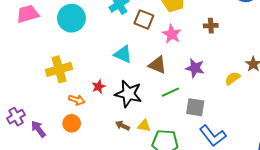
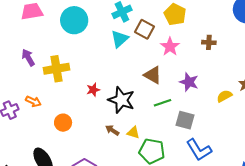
cyan triangle: (123, 54) -> (120, 39), moved, turned 48
orange arrow: (77, 100) -> (33, 101), moved
purple arrow: (38, 129) -> (28, 58), moved

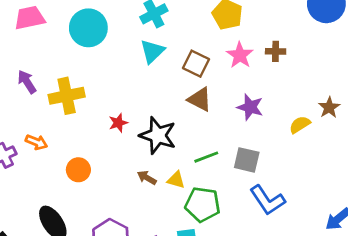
brown square: (144, 29) -> (196, 64), moved
pink star: (170, 47) -> (240, 55), moved
green line: (163, 103) -> (206, 157), moved

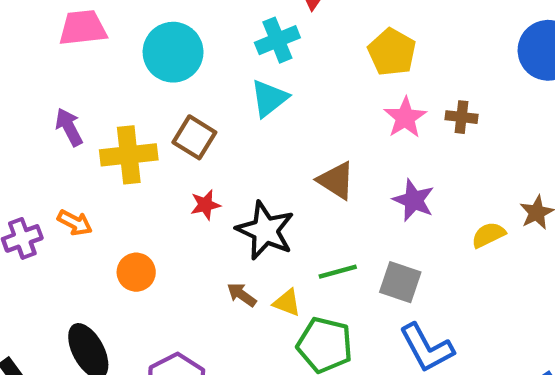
brown square: (196, 64) -> (194, 137), moved

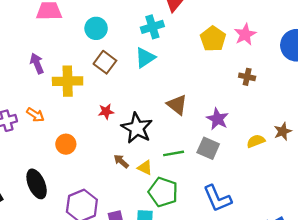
cyan circle: (173, 52) -> (96, 28), size x0.7
pink star: (405, 118) -> (245, 34), moved
brown square: (194, 137) -> (105, 62), moved
gray square: (400, 282) -> (208, 148), moved

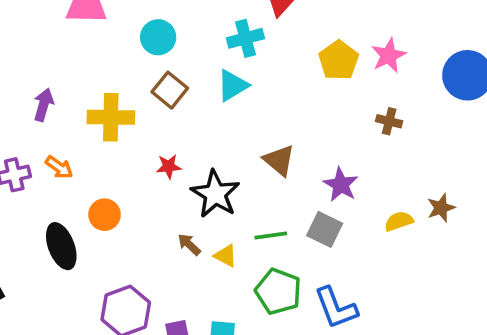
purple arrow: (37, 63) -> (44, 105), moved, turned 36
black ellipse: (37, 184) -> (61, 246), moved
green pentagon: (163, 192) -> (278, 291), moved

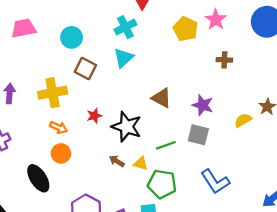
orange arrow: (59, 167) -> (59, 128), moved
green pentagon: (278, 291) -> (162, 184), moved

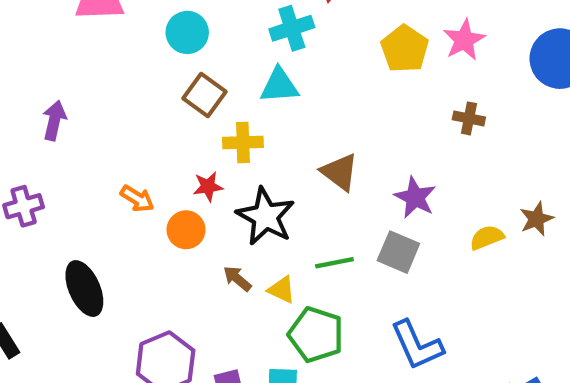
cyan triangle: (123, 58) -> (279, 86), turned 30
yellow cross: (53, 93) -> (243, 142), moved, size x0.7
orange circle: (61, 153) -> (186, 230), moved

